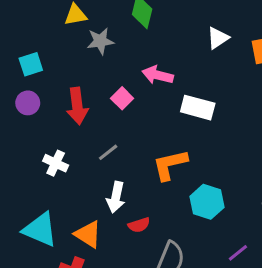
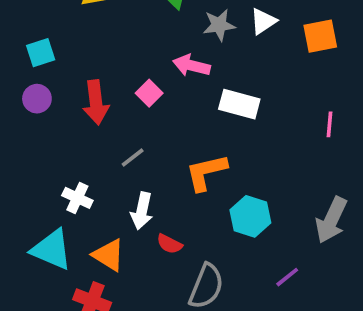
gray star: (100, 41) -> (219, 25), moved
white cross: (56, 163) -> (77, 198), moved
red semicircle: (139, 225) -> (169, 244), turned 45

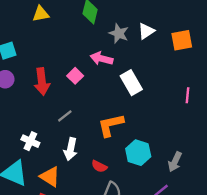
gray star: (219, 25) -> (119, 33), turned 30
white rectangle: (239, 104) -> (131, 83), turned 45
gray arrow: (331, 220) -> (175, 162), moved, size x0.7
red semicircle: (169, 244) -> (99, 166), moved

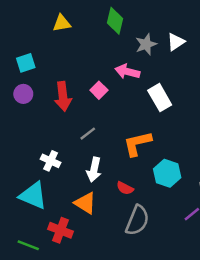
gray star: (119, 33) -> (146, 44), turned 30
orange triangle: (50, 177) -> (85, 203), moved

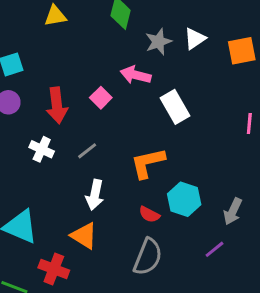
white cross: (51, 161) -> (42, 149), moved
red semicircle: (125, 188) -> (149, 214), moved

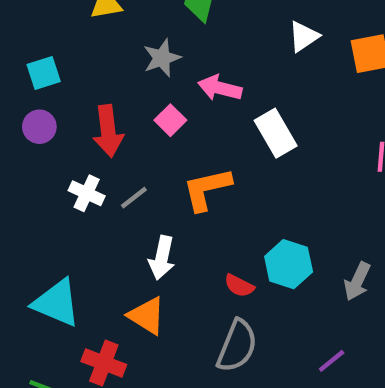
gray star: (158, 42) -> (162, 58), moved
gray line: (87, 151) -> (134, 198), moved
orange L-shape: (148, 163) -> (207, 189), moved
purple line: (214, 249) -> (332, 361), moved

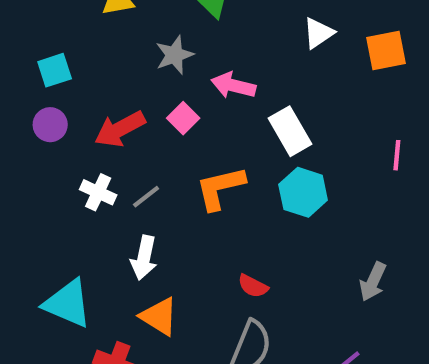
red arrow: (108, 131) -> (120, 129), turned 69
white arrow: (162, 258) -> (144, 258), moved
cyan hexagon: (289, 264) -> (303, 192), moved

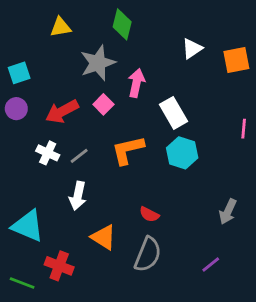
gray star: (174, 55) -> (98, 63), size x1.4
pink arrow: (233, 85) -> (136, 83), turned 88
orange triangle: (159, 317) -> (103, 237), moved

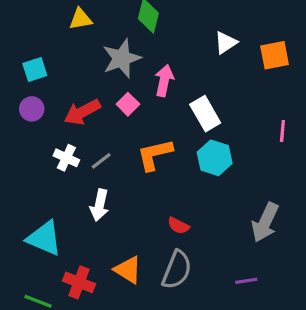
gray arrow: (228, 212) -> (265, 222), size x1.4
orange triangle: (103, 237) -> (128, 270), moved
purple line: (211, 264) -> (246, 281), turned 30

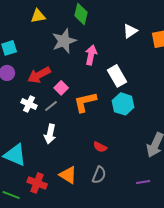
pink square: (128, 104) -> (61, 88), moved
gray semicircle: (177, 270) -> (99, 175), size x0.7

